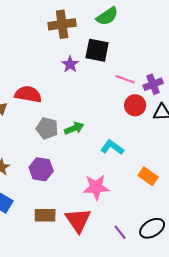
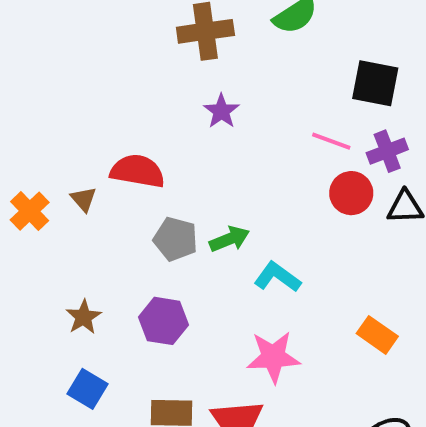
black square: (97, 50) -> (375, 83), moved
cyan L-shape: (112, 147) -> (277, 277), moved

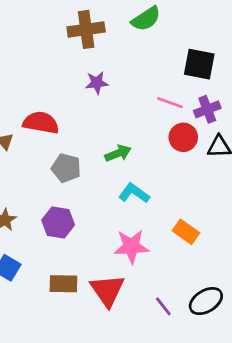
purple star: (221, 111) -> (97, 83), turned 30
green arrow: (229, 239) -> (118, 153), moved
orange rectangle: (377, 335) -> (186, 232), moved

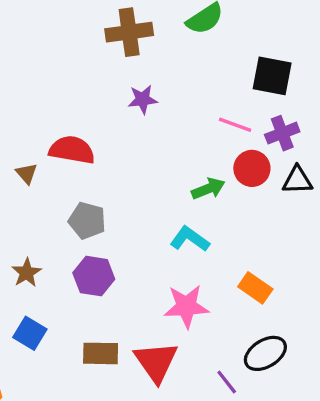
green arrow: (118, 153) -> (208, 189), moved
gray pentagon: (66, 168) -> (87, 221), moved
black ellipse: (206, 301) -> (265, 353), moved

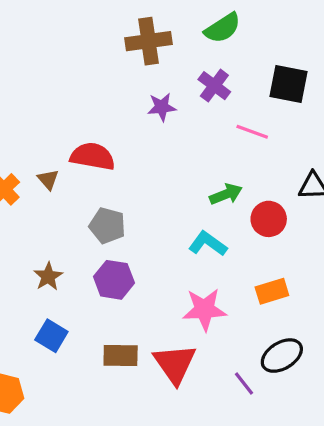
purple cross: (282, 133) -> (214, 86), moved, turned -32
red circle: (252, 168) -> (269, 219), moved
orange rectangle: (255, 288) -> (272, 291), turned -52

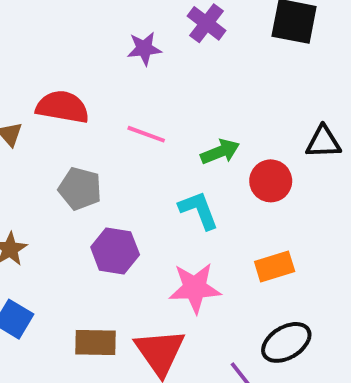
pink line: (252, 132) -> (146, 134), moved
cyan L-shape: (208, 244) -> (199, 210), turned 33
purple hexagon: (114, 280) -> (115, 251), moved

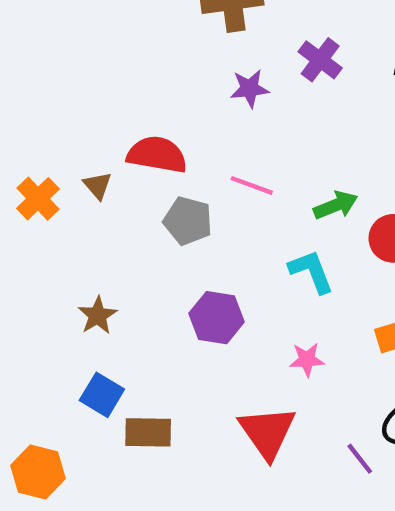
gray pentagon: (80, 189) -> (188, 221), moved
pink star: (195, 288) -> (307, 360), size x0.6
brown rectangle: (96, 342) -> (148, 432), moved

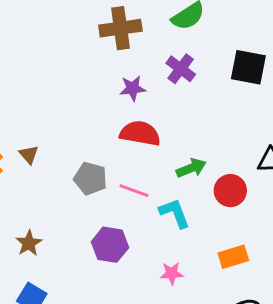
red semicircle: (157, 155) -> (140, 133), moved
pink line: (252, 185) -> (134, 191), moved

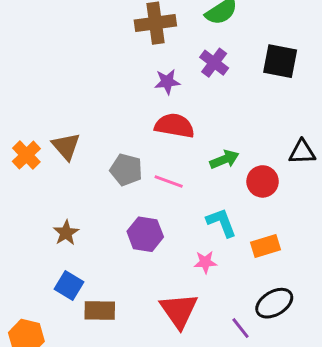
brown triangle: (29, 154) -> (66, 146), size x1.5
cyan L-shape: (175, 213) -> (221, 222), moved

